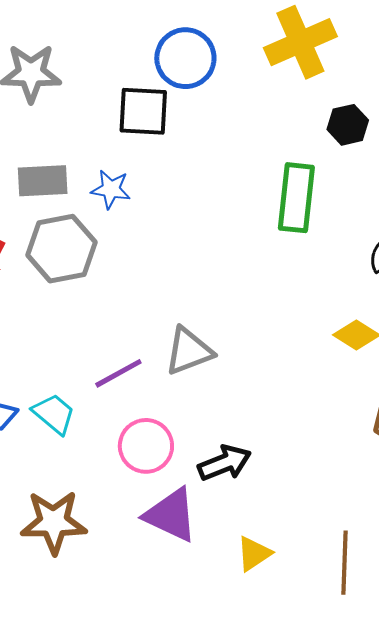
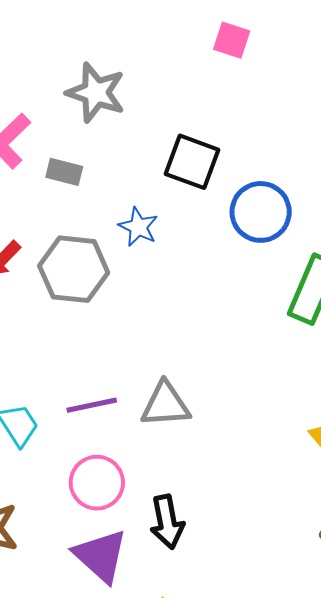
blue circle: (185, 58) -> (261, 212), moved
gray rectangle: (43, 181) -> (64, 172), moved, size x0.7
black arrow: (225, 463) -> (167, 522), turned 84

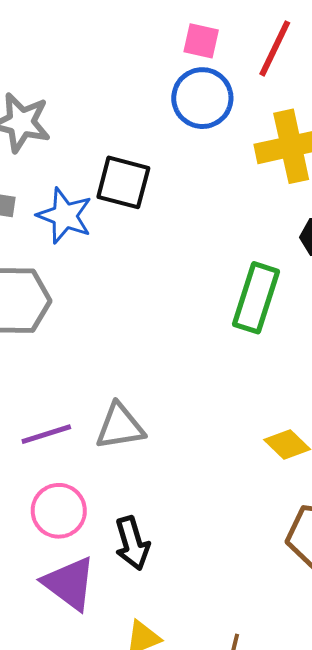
pink square: (232, 40) -> (201, 41), moved
blue circle: (261, 212) -> (202, 98), moved
blue star: (138, 227) -> (65, 216), moved, size x1.4

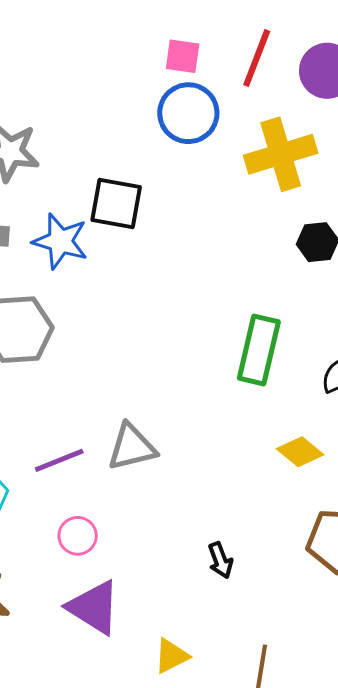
green rectangle: (256, 298) -> (259, 350), moved
pink circle: (59, 511) -> (78, 536), size x0.7
black arrow: (132, 543) -> (220, 560), moved, size x0.7

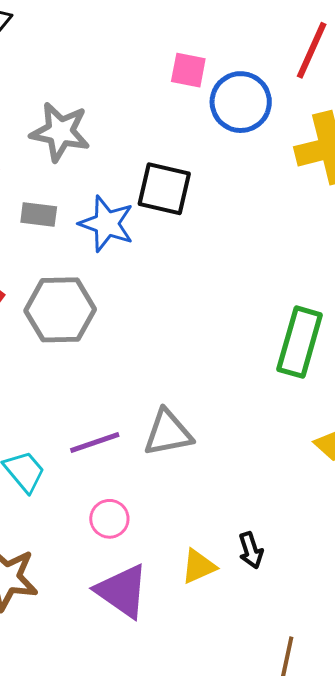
pink square: (183, 56) -> (188, 70), moved
yellow triangle: (171, 656) -> (199, 566), moved

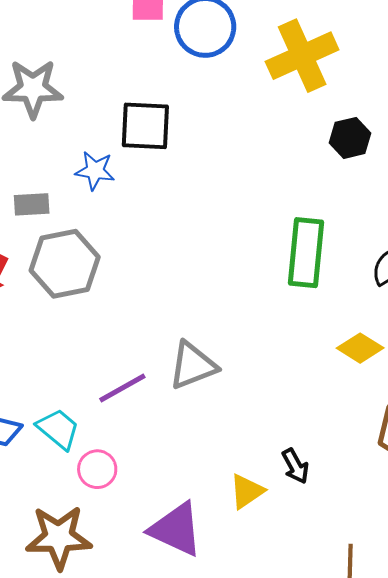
gray rectangle: (39, 215) -> (32, 204), moved
blue star: (107, 224) -> (95, 171), size x0.7
pink circle: (109, 519) -> (97, 469), moved

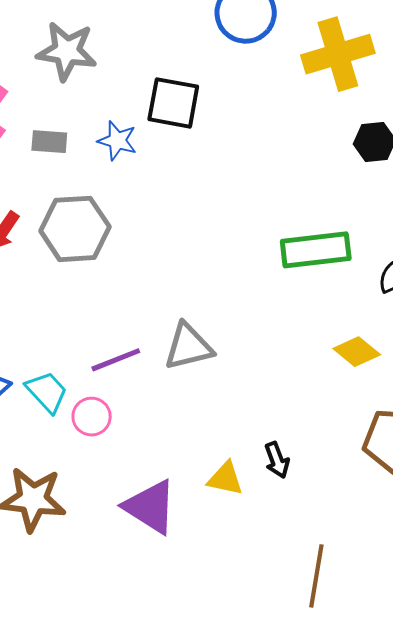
gray rectangle: (32, 204) -> (49, 142), moved
green rectangle: (306, 253) -> (316, 250), turned 70
pink circle: (97, 469) -> (92, 417), moved
yellow triangle: (247, 491) -> (225, 479), turned 39

